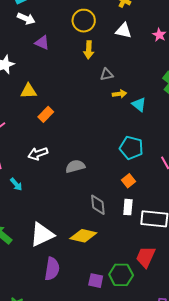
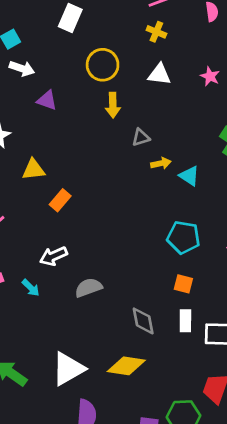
gray semicircle: (75, 166) -> (89, 288), moved
orange square: (129, 181) -> (183, 284), turned -32
cyan arrow: (16, 184) -> (31, 288), moved

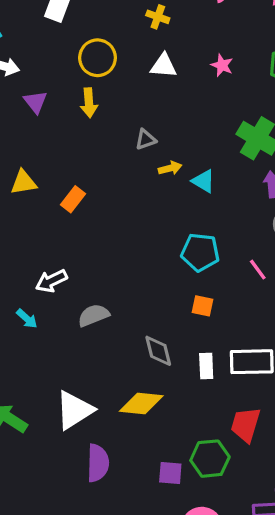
purple triangle: (47, 100) -> (35, 102), turned 35
yellow arrow: (113, 105) -> (89, 103), moved
orange rectangle: (60, 200) -> (73, 199), moved
white rectangle: (185, 321) -> (206, 366), moved

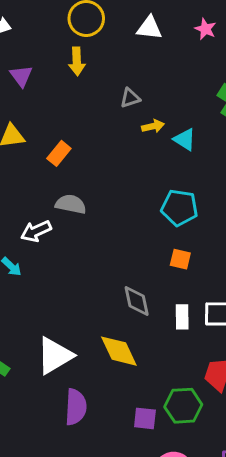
purple triangle: (35, 102) -> (21, 76), moved
gray semicircle: (93, 315) -> (71, 204), moved, turned 32
yellow diamond: (141, 403) -> (119, 351), turned 57

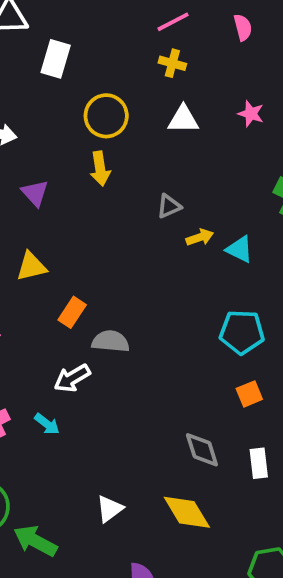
orange rectangle: (59, 153) -> (72, 312), moved
orange square: (180, 259) -> (249, 394), turned -30
white triangle: (55, 356) -> (110, 509), moved, size x0.6

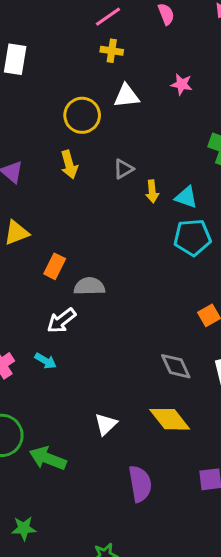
yellow circle: (106, 116) -> (82, 115), moved
yellow arrow: (100, 169) -> (69, 165), moved
yellow arrow: (200, 237) -> (152, 191), turned 110
cyan pentagon: (242, 332) -> (192, 237), moved

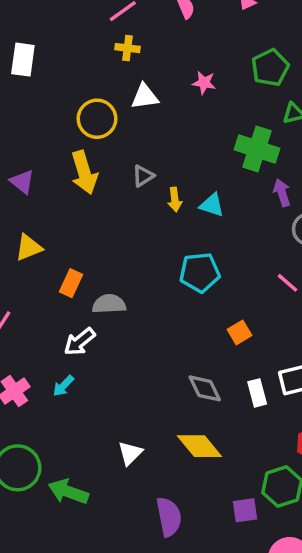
yellow arrow: (69, 165) -> (84, 173), size x1.4
cyan pentagon: (192, 237) -> (200, 272), moved
cyan arrow: (45, 361) -> (63, 386), turned 105

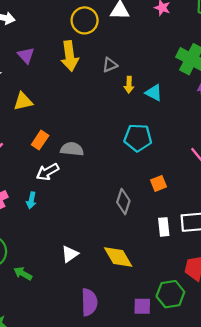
orange rectangle: (71, 283) -> (40, 140), moved
cyan arrow: (63, 386) -> (31, 200), turned -42
gray diamond: (205, 388) -> (123, 202), moved, turned 35
green arrow: (68, 492) -> (23, 274), size x0.7

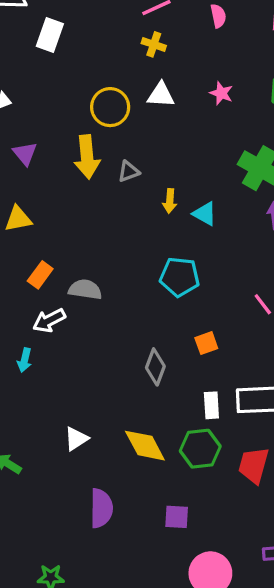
gray triangle: (110, 65) -> (129, 171), moved
green hexagon: (170, 294) -> (200, 449), moved

